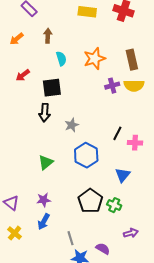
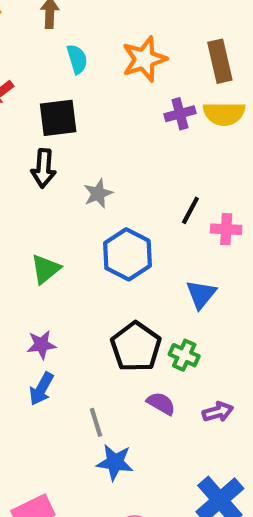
purple semicircle: (103, 249) -> (161, 404), moved

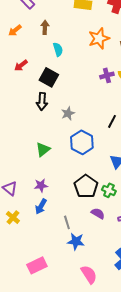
orange star: (144, 59) -> (99, 38), moved
black square: (58, 118) -> (49, 77), turned 36

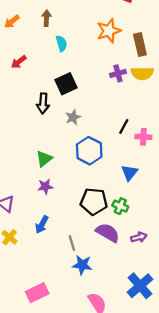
black square: (49, 77) -> (66, 84), moved, turned 36
purple star: (41, 185) -> (45, 186), moved
black pentagon: (86, 186) -> (94, 201), turned -30
purple semicircle: (98, 213) -> (108, 233), size x1.5

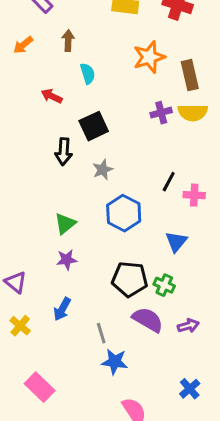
red arrow: (19, 62) -> (52, 96), moved, turned 63
blue cross: (140, 286) -> (190, 389), size x0.6
pink rectangle: (37, 293) -> (40, 387), moved, turned 70

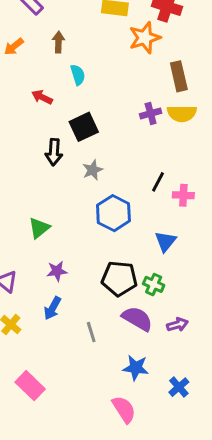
orange star: (149, 57) -> (145, 38), moved
green triangle: (65, 224) -> (39, 228), moved
purple star: (67, 260) -> (57, 271), moved
blue star: (115, 362) -> (136, 368), moved

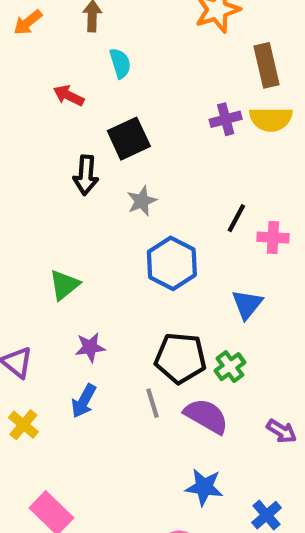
green cross: (154, 284) -> (230, 367), turned 30
purple arrow: (177, 325) -> (282, 431), moved, turned 48
gray line: (91, 332) -> (152, 403), moved

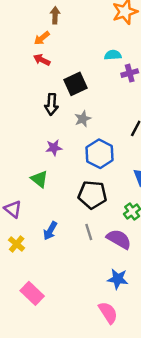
orange arrow: (28, 22) -> (42, 38), moved
cyan semicircle: (120, 63) -> (113, 55), moved, turned -77
green triangle: (64, 285) -> (39, 179), moved, turned -42
purple star: (90, 347) -> (54, 148), moved
black pentagon: (180, 358) -> (92, 195), moved

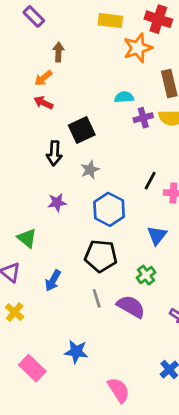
green triangle: (39, 179) -> (27, 238), moved
blue arrow: (50, 231) -> (53, 281), moved
blue star: (118, 279) -> (76, 352), moved

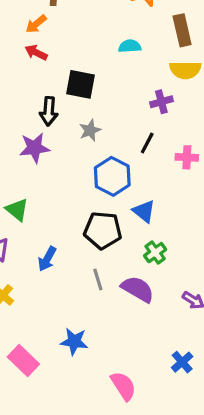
purple cross: (143, 118) -> (161, 102), moved
black square: (82, 130) -> (81, 84), turned 36
black line: (150, 181) -> (147, 143), moved
purple star: (57, 203) -> (34, 148), moved, size x1.4
blue triangle: (157, 235) -> (144, 211), moved, turned -30

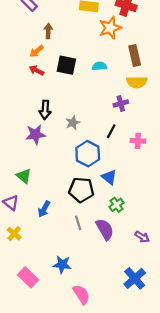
black square: (81, 84) -> (66, 65), moved
purple semicircle: (138, 289) -> (105, 229), turned 30
blue cross: (182, 362) -> (135, 278), size x1.5
pink semicircle: (123, 386) -> (81, 294), moved

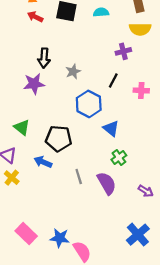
black pentagon: (81, 190) -> (59, 139), moved
blue arrow: (44, 209) -> (43, 162), turned 84
yellow cross: (14, 234) -> (12, 178), moved
blue star: (62, 265) -> (60, 238), moved

